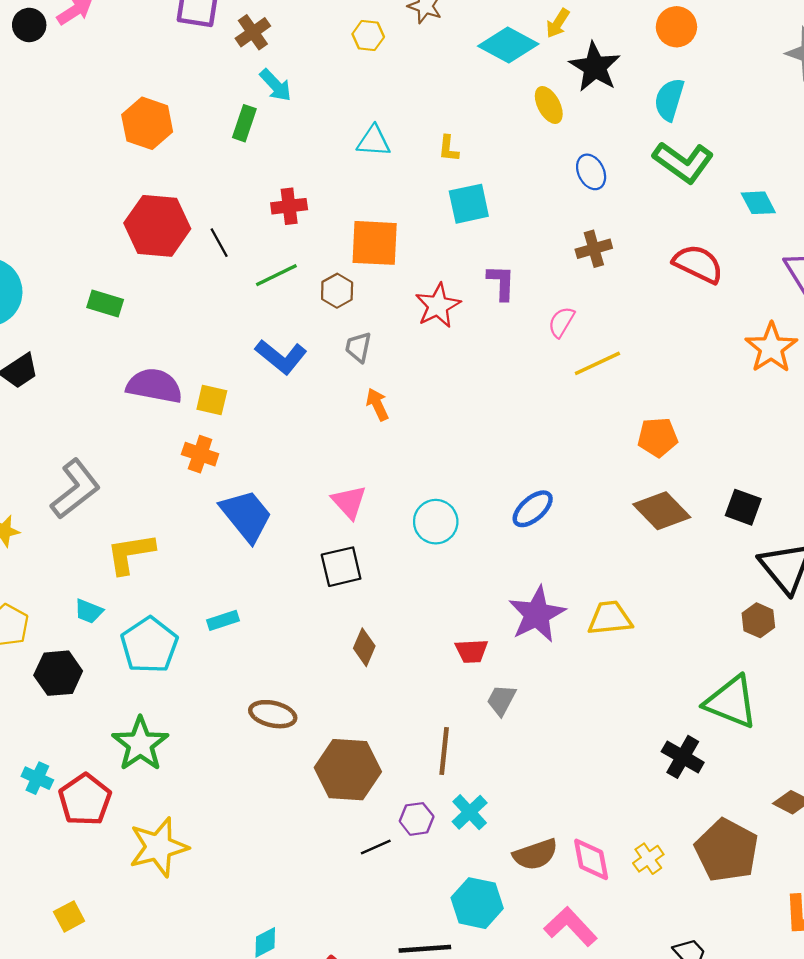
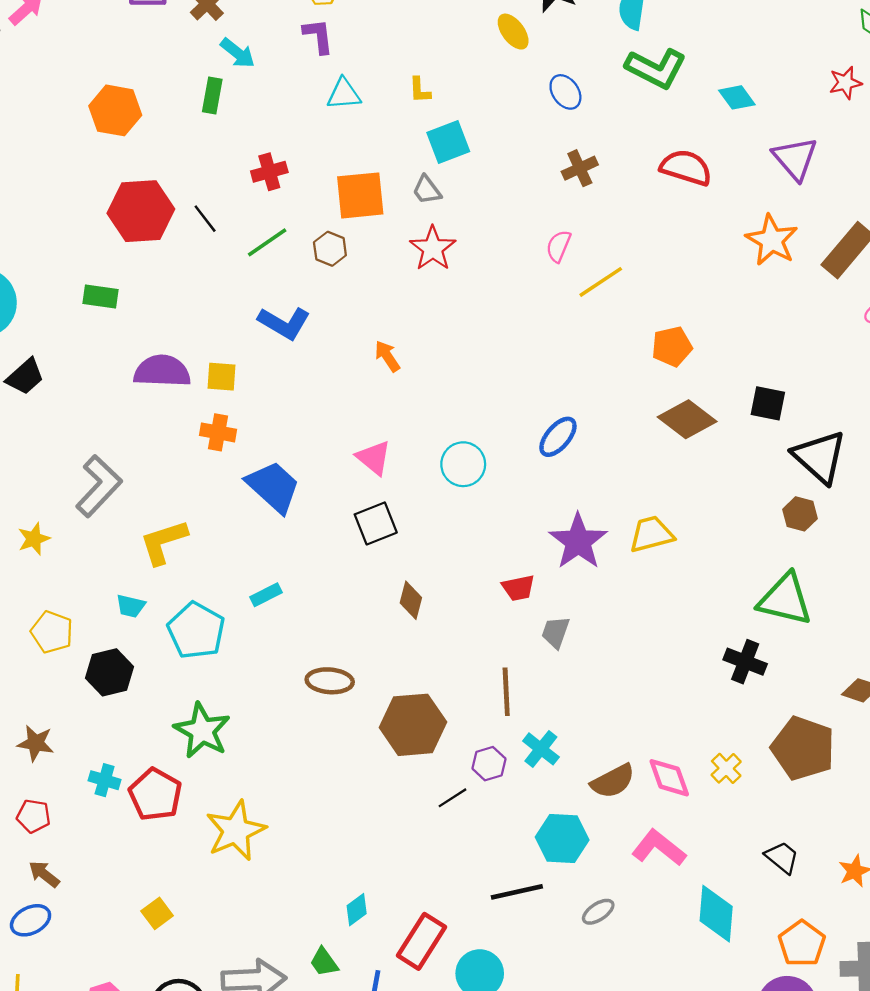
purple L-shape: (501, 282) -> (318, 36), moved
gray trapezoid: (358, 347) -> (427, 190), moved, turned -40

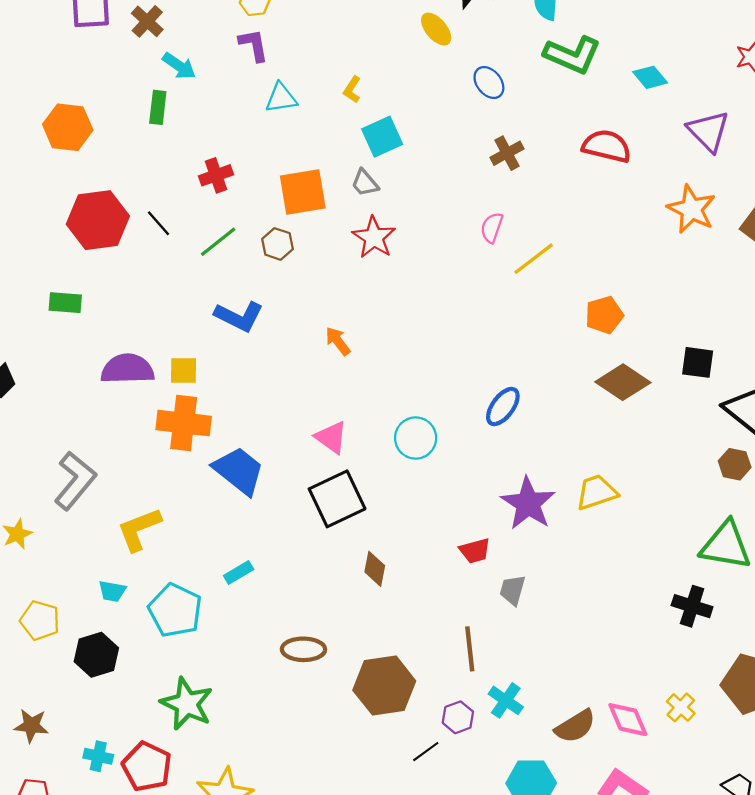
yellow L-shape: (420, 90) -> (352, 90), turned 40
orange cross: (218, 432) -> (184, 423), size x1.6
black square: (376, 523) -> (337, 499), size x1.4

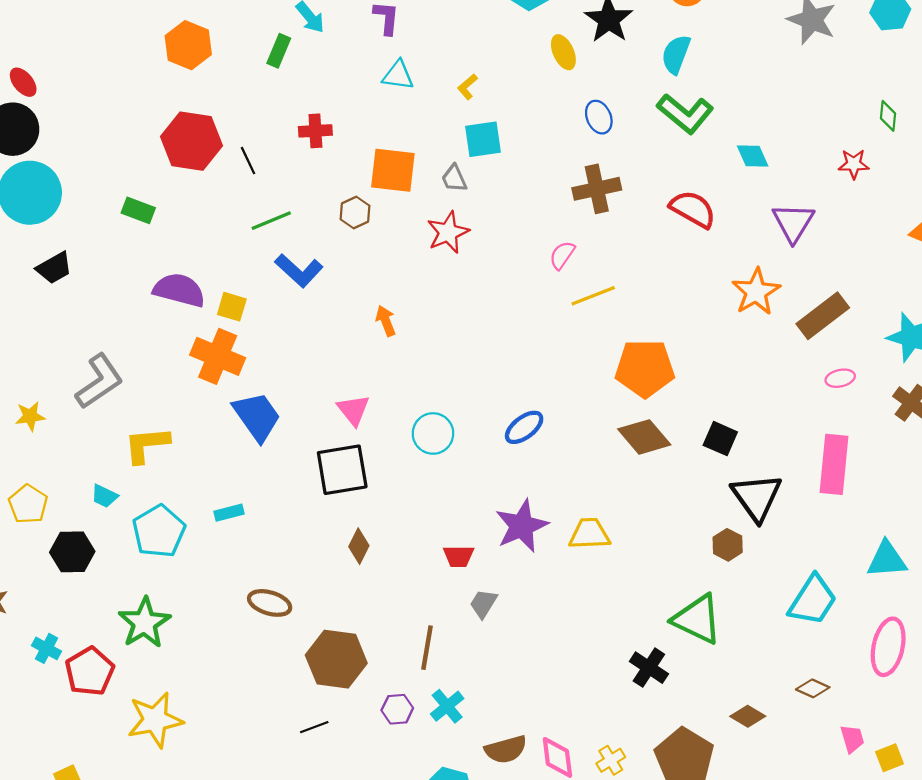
brown cross: (507, 153) -> (597, 189), size x1.4
green line: (218, 242) -> (271, 221), moved
orange pentagon: (604, 315) -> (645, 368), size x1.6
black line: (426, 752) -> (314, 727), moved

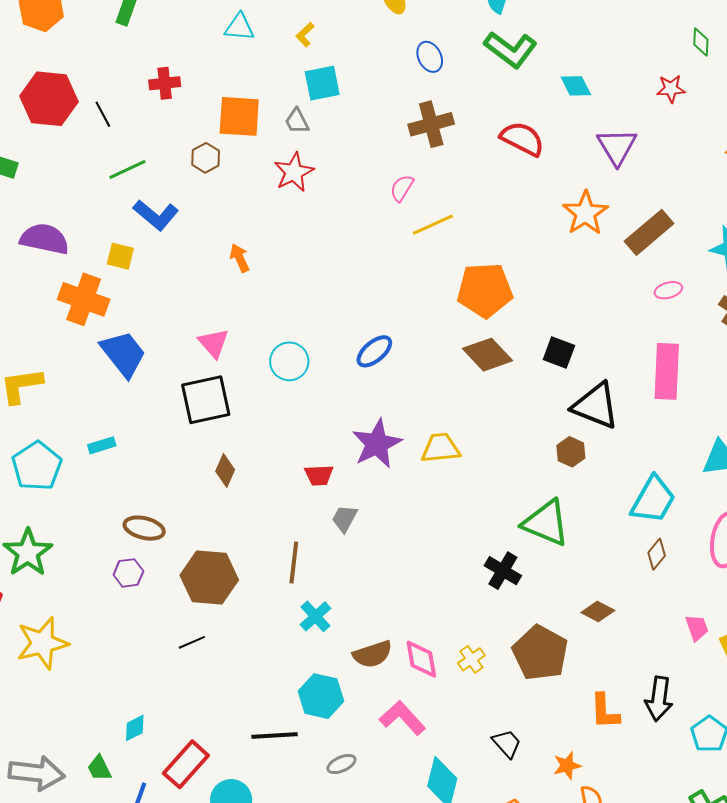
yellow square: (232, 307) -> (120, 256), moved
black triangle: (757, 497) -> (596, 406), turned -30
brown diamond: (813, 688) -> (657, 554), moved, turned -72
purple hexagon: (397, 709) -> (128, 573), moved

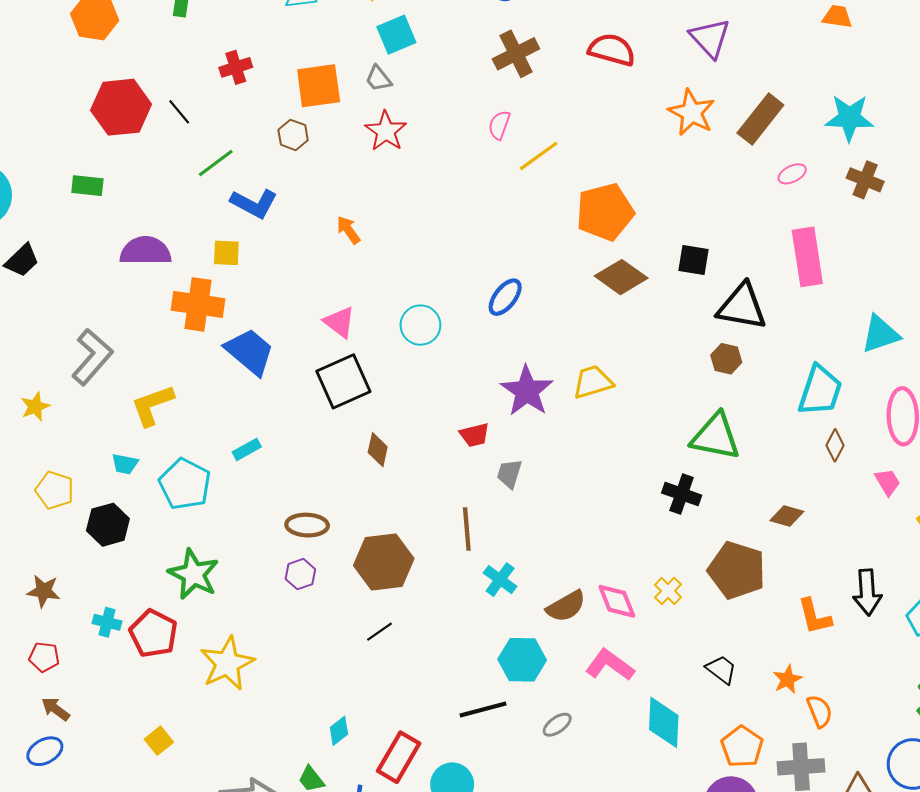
pink trapezoid: (697, 628) -> (888, 482), moved

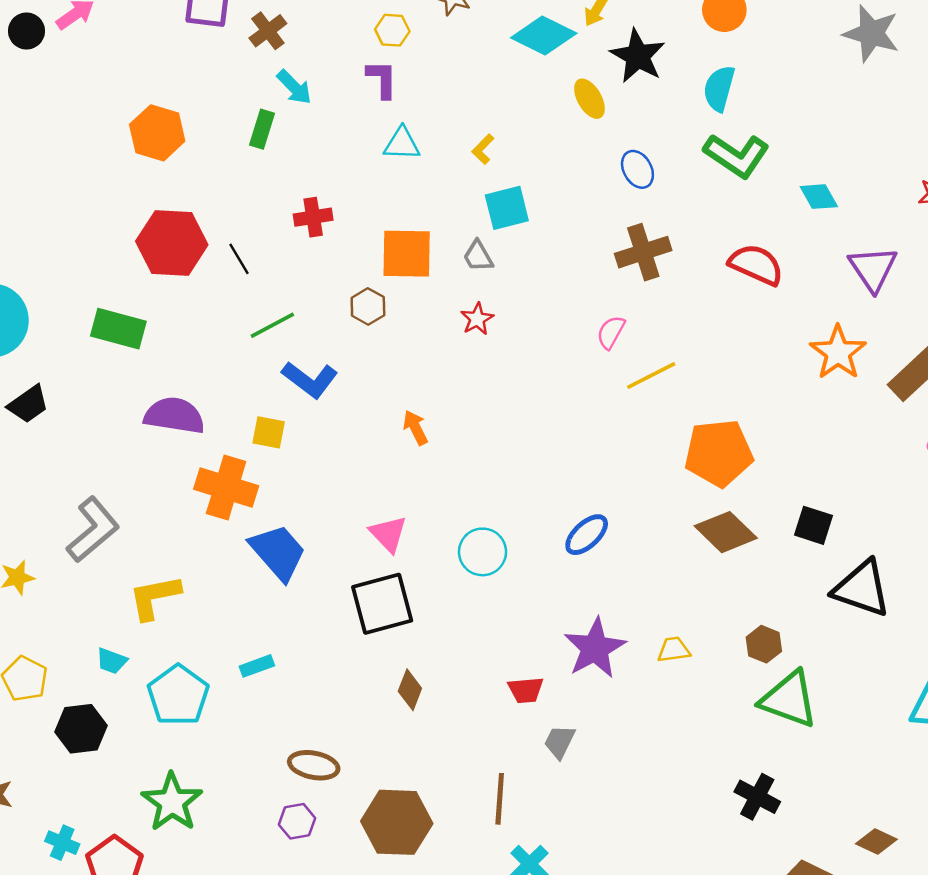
red star: (386, 131) -> (477, 319), size x0.7
green rectangle: (87, 186) -> (118, 329), size x1.4
brown hexagon: (726, 359) -> (764, 644), moved
yellow trapezoid: (593, 382) -> (674, 650), size x0.7
green triangle: (716, 437) -> (789, 699), moved

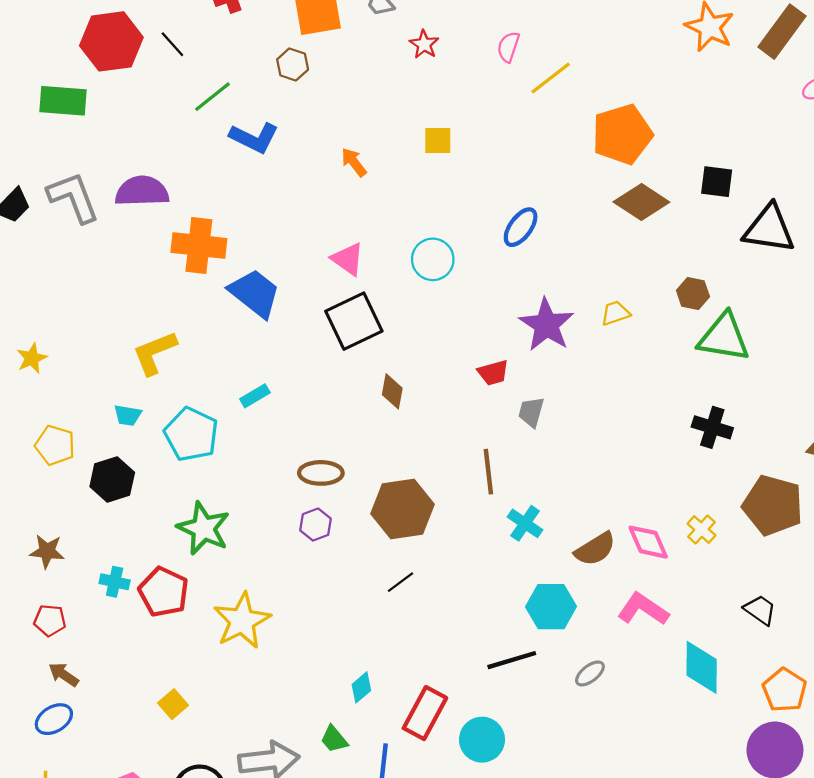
red star: (477, 319) -> (424, 44), moved
green rectangle: (118, 329) -> (63, 101), moved
yellow square: (269, 432) -> (438, 140), moved
gray L-shape: (93, 530) -> (73, 197), moved, turned -60

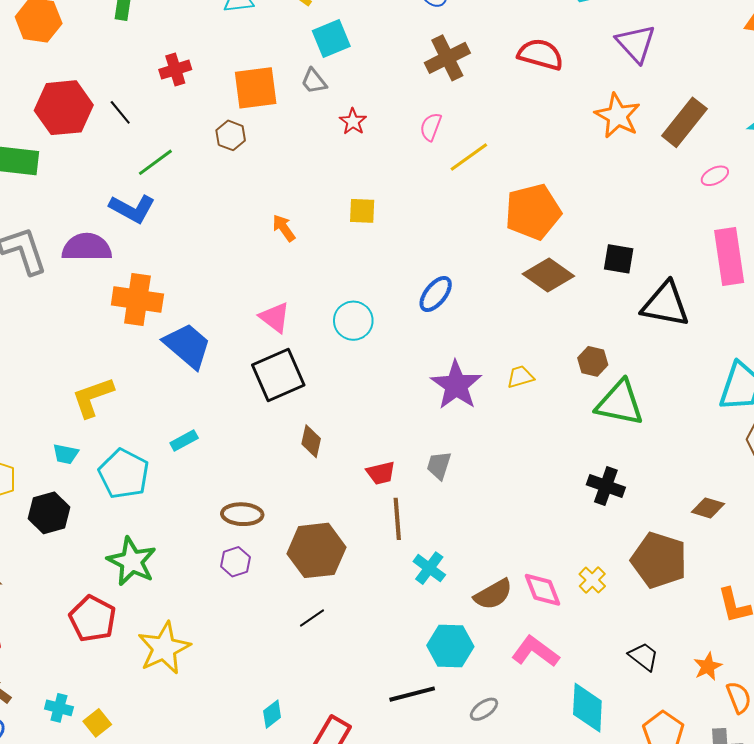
blue L-shape: (254, 138) -> (132, 209), moved
red trapezoid: (493, 373) -> (381, 473), moved
cyan cross: (115, 582) -> (59, 708), moved

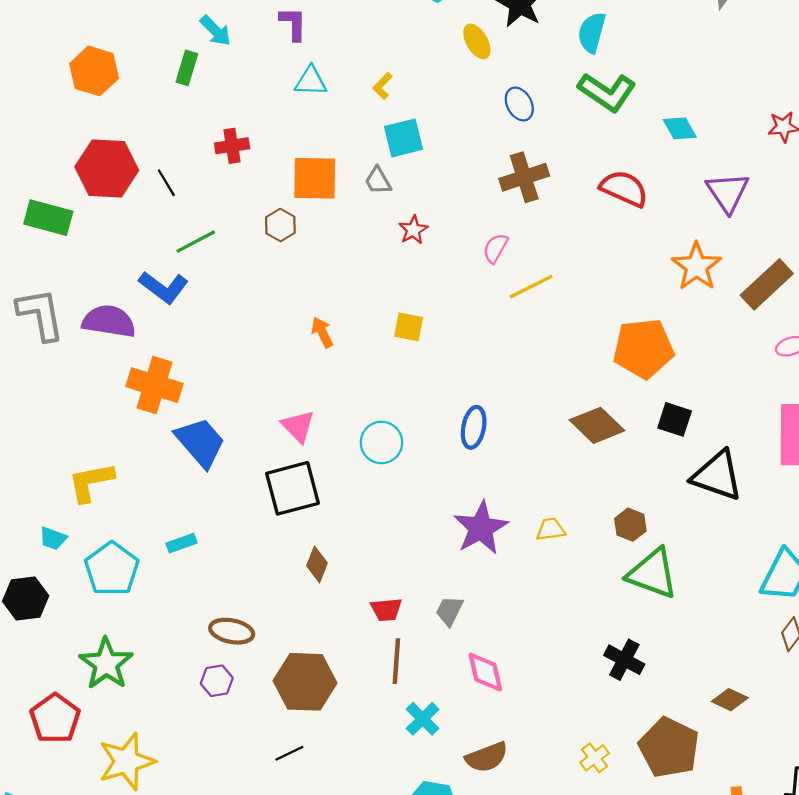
orange pentagon: (533, 212) -> (643, 348), moved
blue ellipse: (436, 294) -> (474, 427), turned -36
pink diamond: (543, 590) -> (485, 672), moved

